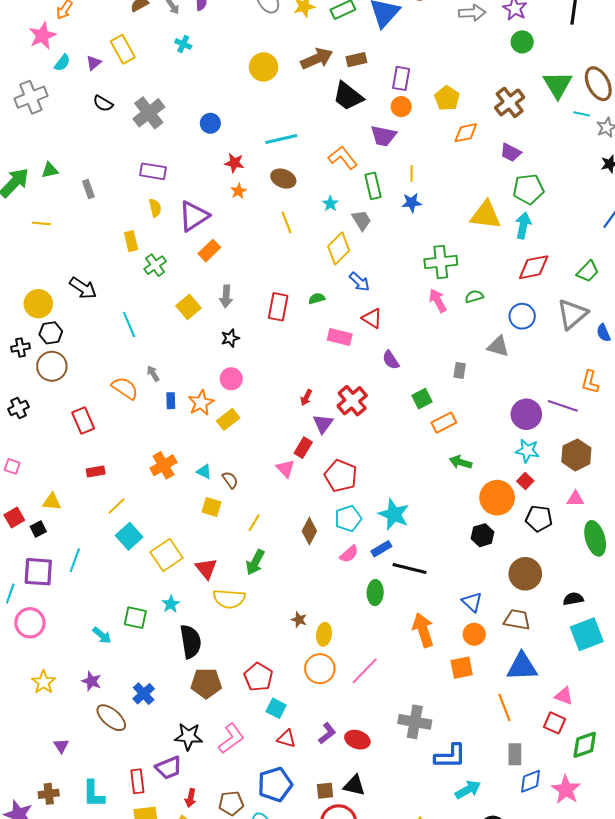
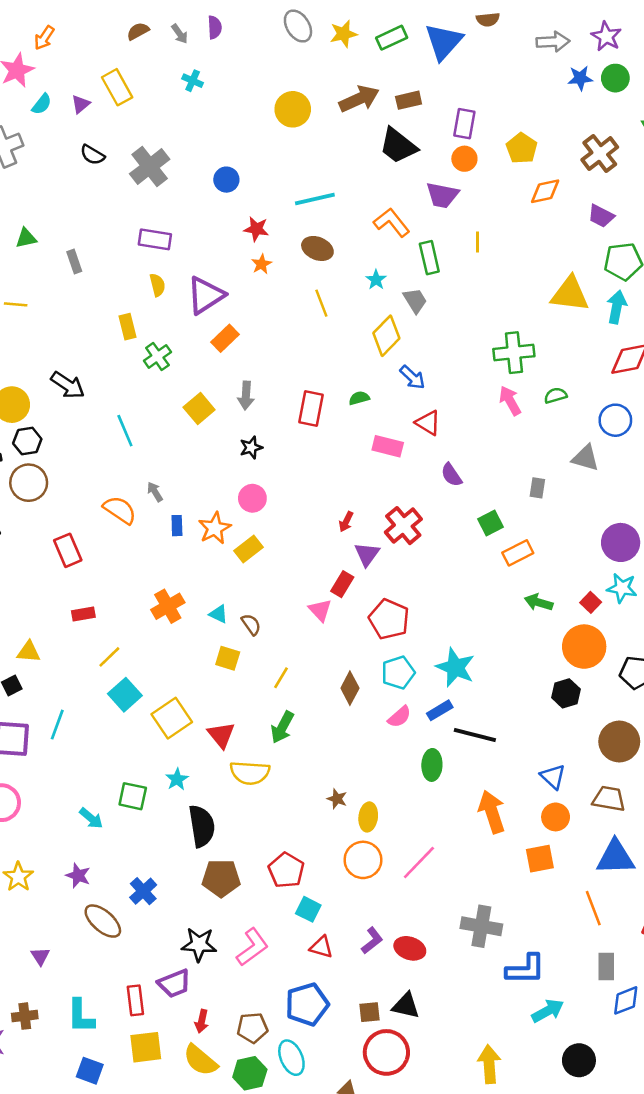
blue star: (412, 203) -> (580, 78), moved
red square: (525, 481) -> (591, 602), moved

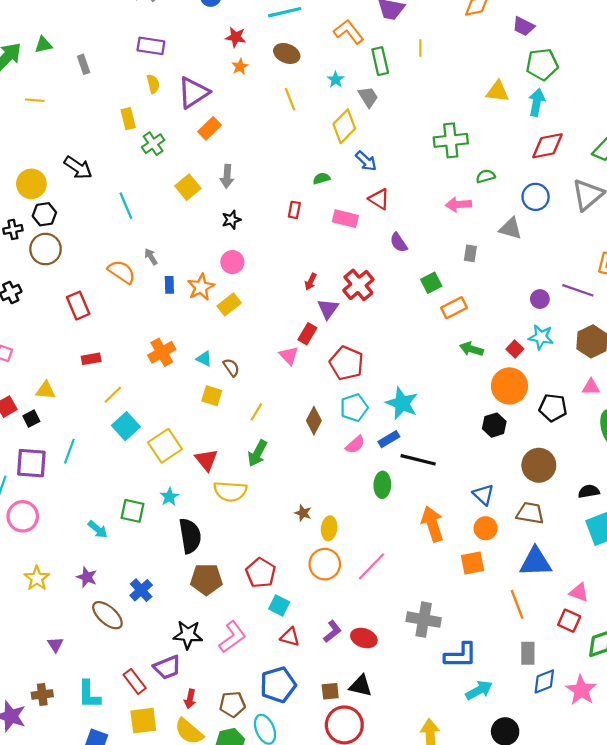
yellow triangle: (570, 294) -> (498, 91), size x0.7
pink arrow: (510, 401) -> (458, 204), moved, turned -65
red rectangle: (311, 408) -> (294, 210), moved, size x0.6
purple circle: (621, 542) -> (540, 299), size x0.6
red rectangle: (135, 1000) -> (135, 681), turned -30

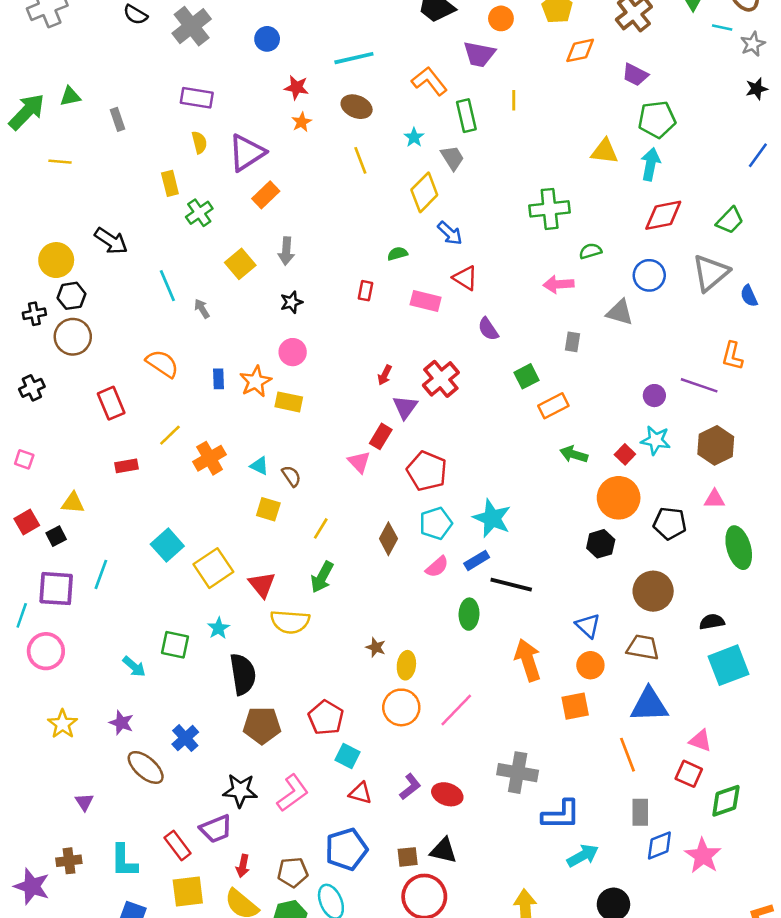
gray arrow: (151, 257) -> (202, 309), moved
yellow rectangle: (229, 304) -> (289, 402), turned 50
yellow line: (113, 395) -> (170, 435), moved

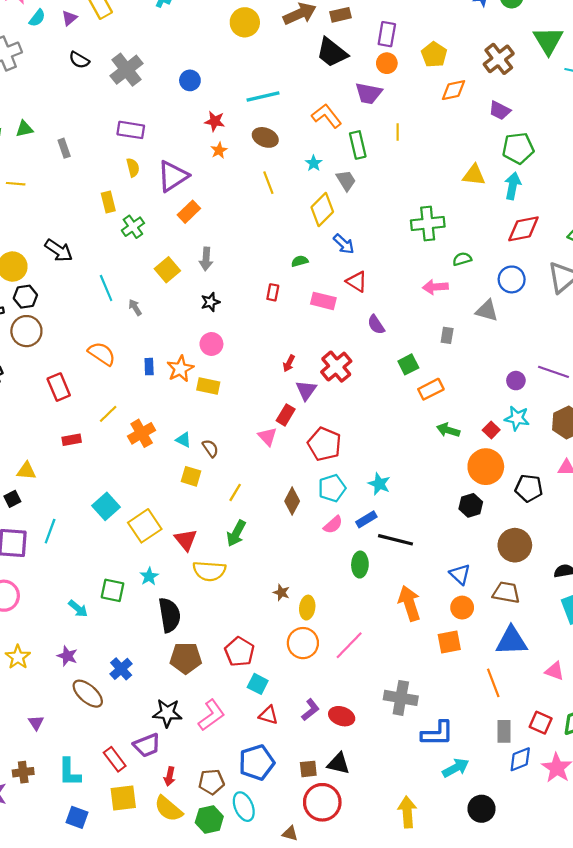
cyan star: (492, 518) -> (379, 484), size x0.7
red square: (689, 774) -> (541, 723), moved

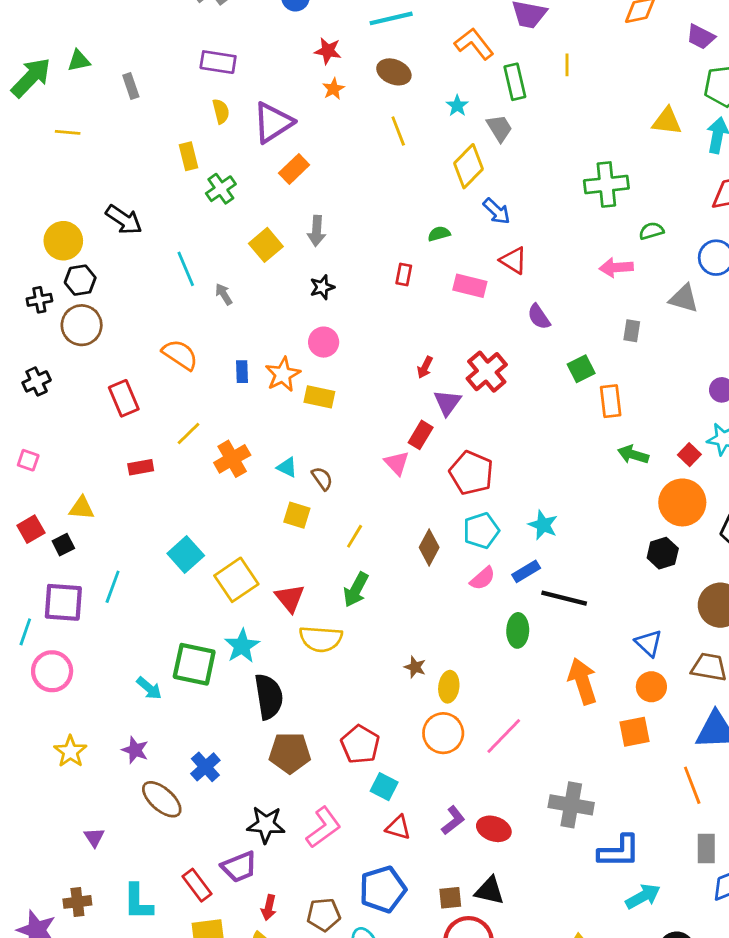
orange rectangle: (431, 389) -> (611, 401), turned -70
cyan star: (149, 576) -> (242, 646), size x1.4
green square: (112, 590) -> (194, 664), size x1.4

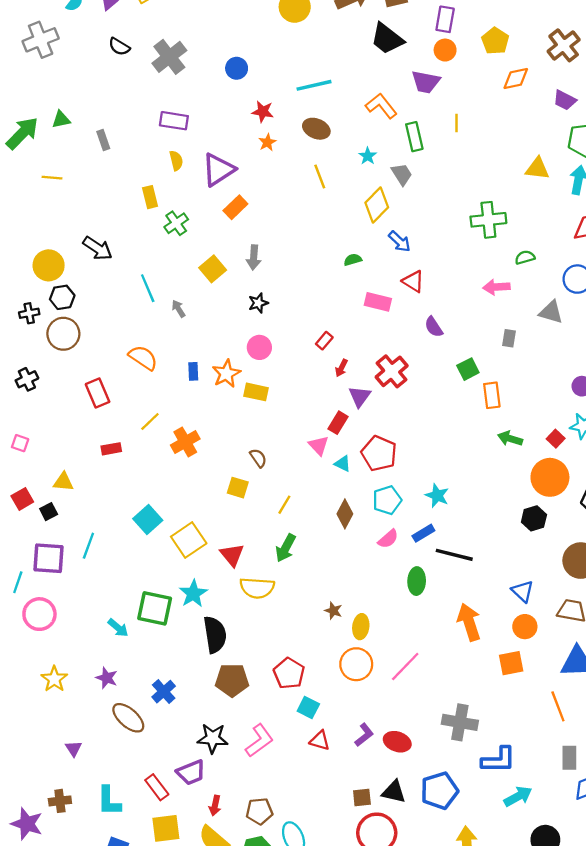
red rectangle: (404, 275) -> (324, 341), moved, turned 30
cyan triangle: (287, 467) -> (343, 464), moved
blue pentagon: (383, 889) -> (439, 791), moved

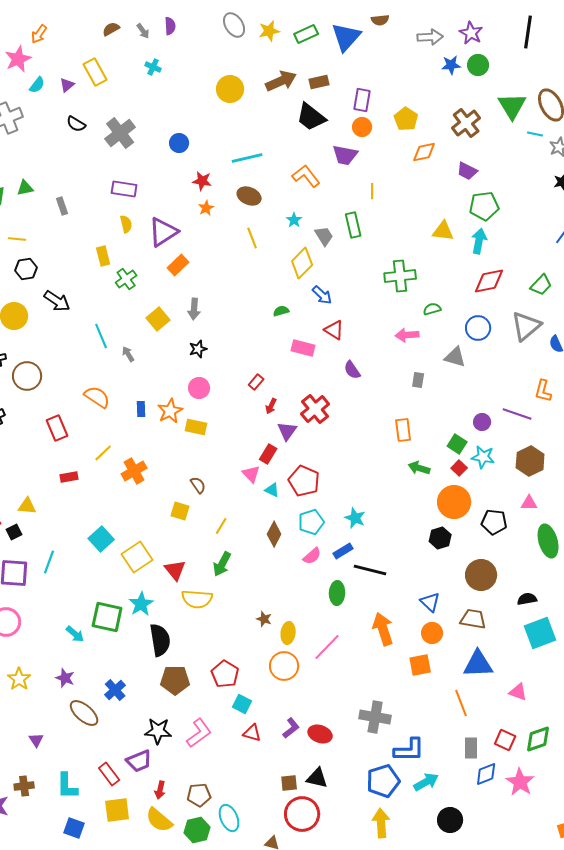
green rectangle: (414, 137) -> (353, 225), moved
black hexagon: (62, 297) -> (26, 269), moved
green square: (468, 369) -> (457, 444), moved, turned -30
pink line: (405, 666) -> (327, 647), moved
blue pentagon: (439, 791) -> (383, 781), moved

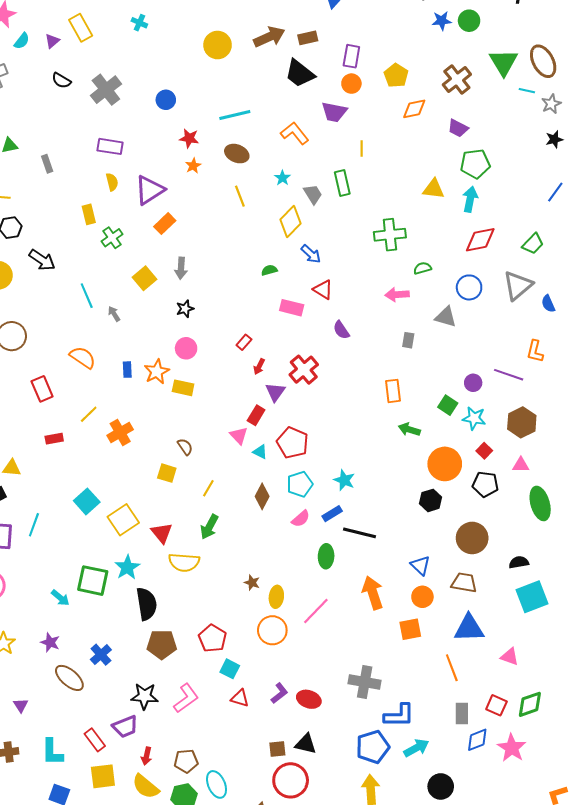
red square: (459, 468) -> (484, 451), moved

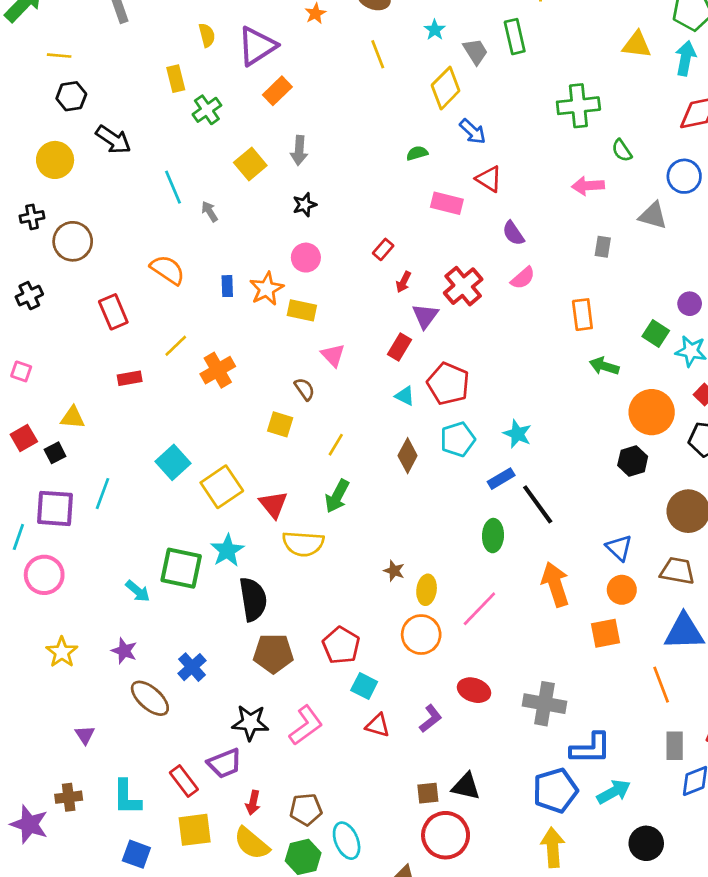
green semicircle: (422, 268) -> (622, 150), turned -108
pink triangle: (239, 436) -> (333, 355), moved
pink semicircle: (301, 519) -> (523, 278), moved
black line: (360, 533) -> (538, 504), turned 40
red ellipse: (309, 699) -> (474, 690), moved

